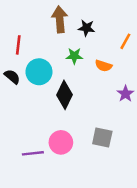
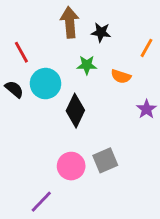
red line: (18, 45) -> (21, 52), turned -36
gray square: (102, 138) -> (105, 160), moved, turned -35
purple line: (33, 153) -> (41, 202), moved, turned -40

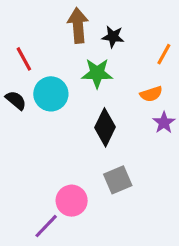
green star: (87, 65) -> (97, 73), size x1.4
orange semicircle: (121, 76) -> (151, 94), moved, turned -36
black diamond: (75, 111) -> (105, 127), moved
pink circle: (71, 166) -> (72, 201), moved

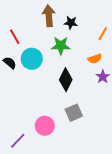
purple line: (46, 226) -> (18, 141), moved

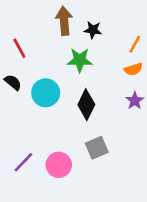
cyan circle: (32, 59) -> (46, 93), moved
orange semicircle: (95, 59) -> (133, 69), moved
purple line: (18, 141) -> (23, 162), moved

